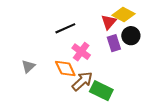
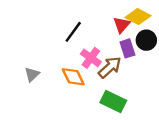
black line: (65, 28) -> (73, 32), turned -30
brown arrow: (82, 81) -> (110, 67), moved

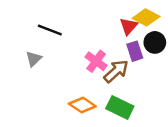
black line: (73, 32) -> (50, 30), moved, turned 75
gray triangle: (32, 74) -> (34, 59), moved
orange diamond: (73, 77) -> (82, 105), moved, turned -30

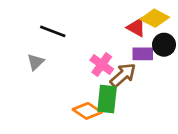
red triangle: (129, 26) -> (136, 27), turned -42
purple rectangle: (135, 51) -> (143, 54), turned -72
green rectangle: (120, 107) -> (107, 99), moved, turned 70

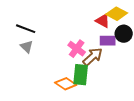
black line: (53, 31) -> (26, 29), moved
gray triangle: (36, 62) -> (27, 47), turned -32

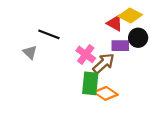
black line: (26, 29) -> (49, 34), moved
orange diamond: (66, 84) -> (106, 93), moved

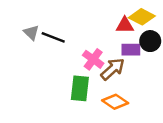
red triangle: (115, 23) -> (125, 25), turned -30
gray triangle: (30, 52) -> (31, 33), moved
green rectangle: (90, 83) -> (80, 88), moved

